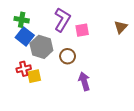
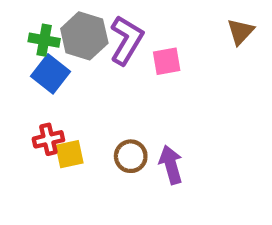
brown triangle: (121, 27) -> (241, 32), moved
gray hexagon: (41, 47) -> (84, 36), moved
brown circle: (68, 56) -> (131, 156), moved

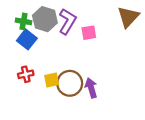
brown triangle: (241, 32) -> (128, 17), size x1.5
yellow square: (69, 154) -> (52, 80), moved
brown circle: (131, 156) -> (70, 83), size x1.5

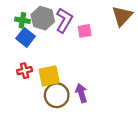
yellow square: (52, 80) -> (49, 76), size x1.5
brown circle: (70, 83) -> (57, 95), moved
purple arrow: (91, 88) -> (81, 93), moved

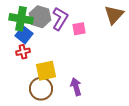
green cross: (22, 20) -> (21, 19), size x1.6
red cross: (25, 71) -> (23, 52), moved
brown circle: (57, 95) -> (41, 89), moved

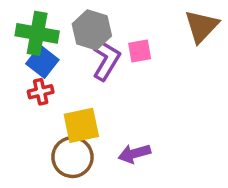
gray hexagon: (40, 17) -> (92, 30), moved
purple L-shape: (60, 19) -> (106, 60), moved
purple arrow: (76, 87) -> (134, 154), turned -90

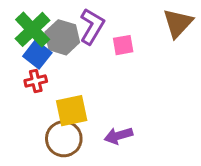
gray hexagon: (92, 30) -> (62, 37), moved
green cross: (37, 33) -> (33, 29), turned 36
purple L-shape: (106, 60) -> (92, 26), moved

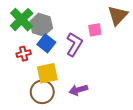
purple L-shape: (92, 26) -> (74, 44), moved
pink square: (123, 45) -> (95, 30), moved
blue square: (37, 54) -> (46, 43), moved

